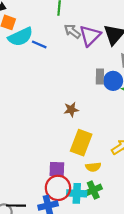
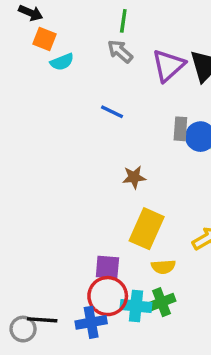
gray arrow: (72, 31) -> (120, 51), moved
cyan semicircle: (20, 37) -> (62, 62), size x0.6
blue line: (39, 44) -> (112, 112), moved

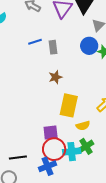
blue line: (112, 112) -> (35, 42), turned -32
gray rectangle: (180, 129) -> (53, 47), moved
black line: (42, 320) -> (18, 158), moved

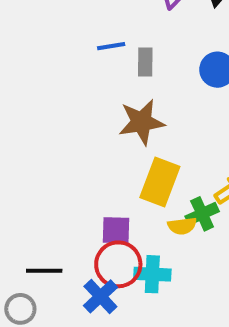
brown star: (55, 77) -> (142, 122), size x1.6
green cross: (86, 146) -> (202, 214), moved
blue cross: (48, 166) -> (100, 296), turned -30

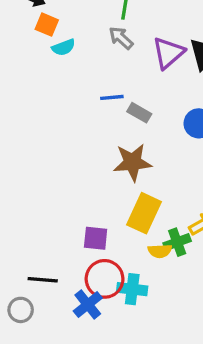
gray rectangle: (145, 62) -> (139, 113), turned -65
purple square: (116, 230) -> (96, 238), moved

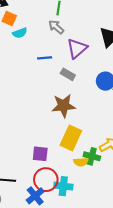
purple triangle: (168, 53) -> (77, 48), moved
blue line: (112, 97) -> (45, 58), moved
green cross: (177, 242) -> (92, 156), turned 35

